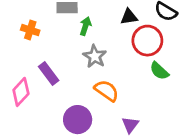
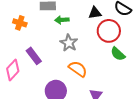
green arrow: (85, 26) -> (62, 20), turned -112

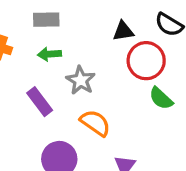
green arrow: (62, 20) -> (49, 54), moved
purple rectangle: (34, 56) -> (40, 102), moved

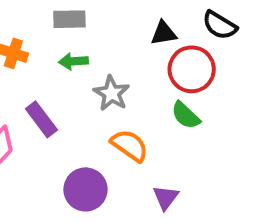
green semicircle: (161, 98) -> (186, 115), moved
purple rectangle: (40, 102) -> (41, 119), moved

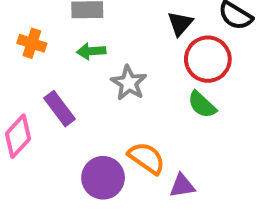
black triangle: (164, 33) -> (180, 24), turned -40
orange semicircle: (130, 145) -> (147, 158), moved
purple triangle: (166, 197) -> (182, 186), turned 44

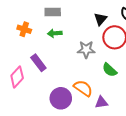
gray star: (129, 83) -> (86, 50), moved, turned -30
green semicircle: (202, 105) -> (110, 70), moved

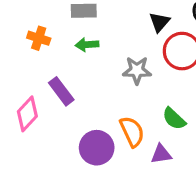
green semicircle: (110, 70) -> (174, 119), moved
orange semicircle: (83, 88) -> (132, 132), turned 30

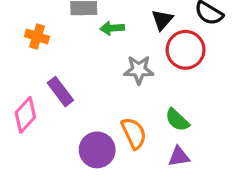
green arrow: (87, 45) -> (112, 28), moved
purple triangle: (161, 154) -> (179, 157), moved

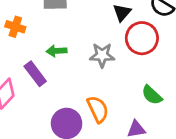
green arrow: (112, 28) -> (57, 51), moved
green semicircle: (177, 120) -> (152, 95), moved

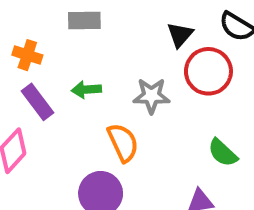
purple rectangle: (35, 74) -> (37, 102), moved
orange semicircle: (98, 109) -> (123, 143), moved

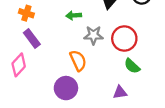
red circle: (208, 71) -> (124, 39), moved
green arrow: (86, 90) -> (74, 15), moved

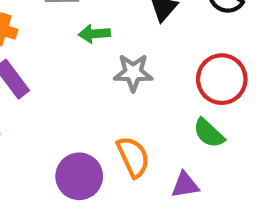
red circle: (124, 39) -> (222, 79), moved
orange semicircle: (78, 61) -> (133, 157), moved

